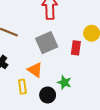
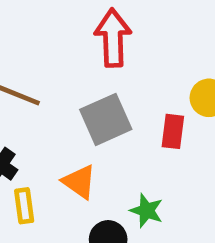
yellow rectangle: (22, 87) -> (24, 206), moved

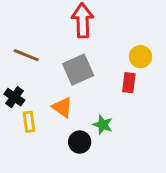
red rectangle: (173, 131) -> (129, 83), moved

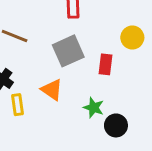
red rectangle: (129, 83) -> (106, 64), moved
black circle: (80, 142) -> (116, 125), moved

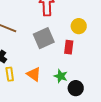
yellow circle: (132, 38) -> (79, 26), moved
orange triangle: (52, 90) -> (34, 74), moved

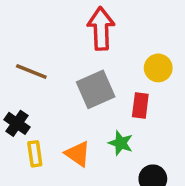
green star: (61, 76) -> (121, 143), moved

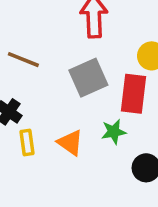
red rectangle: (140, 105) -> (133, 94), size x1.5
green star: (121, 143) -> (114, 132), turned -30

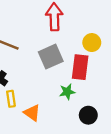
orange triangle: (70, 143) -> (32, 113), moved

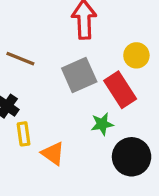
red rectangle: (80, 67) -> (120, 90), turned -40
black circle: (88, 115) -> (132, 157), size x1.5

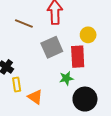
brown line: (20, 59) -> (24, 23), moved
red rectangle: (120, 90) -> (78, 57), turned 30

